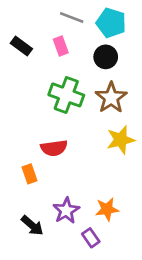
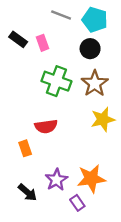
pink rectangle: (61, 46) -> (43, 43), moved
orange star: (107, 209) -> (91, 179), size x1.4

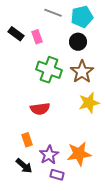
cyan pentagon: (95, 20) -> (82, 17), turned -30
orange rectangle: (25, 148) -> (27, 140), moved
purple rectangle: (77, 203) -> (57, 175), moved, turned -40

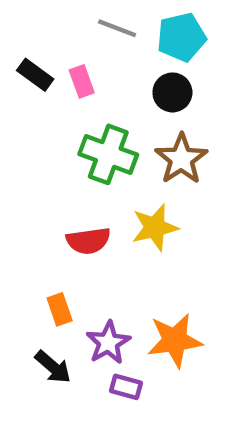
yellow star: (89, 103) -> (155, 228), moved

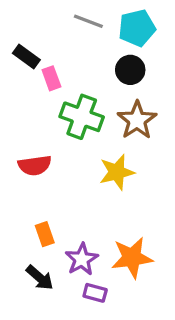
pink rectangle: (82, 81) -> (51, 78), moved
red semicircle: (88, 241) -> (35, 165), moved

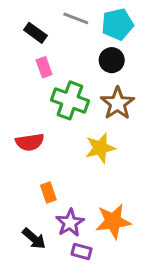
black rectangle: (26, 56) -> (35, 33), moved
orange rectangle: (45, 234) -> (48, 192), moved

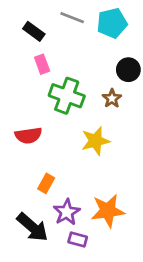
black circle: (112, 60) -> (128, 70), moved
brown star: (117, 103) -> (112, 98), size x0.6
orange rectangle: (48, 192) -> (46, 183), turned 48
black arrow: (34, 239) -> (32, 227), size x1.4

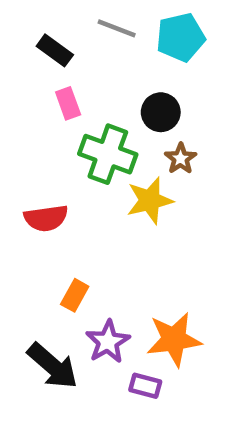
black circle: (128, 70) -> (161, 112), moved
yellow star: (95, 141) -> (150, 200), moved
purple rectangle: (78, 240) -> (145, 386), moved

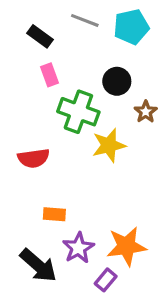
brown star: (181, 159) -> (146, 112), moved
orange rectangle: (75, 295) -> (54, 214), turned 65
purple rectangle: (145, 386) -> (106, 280), turned -65

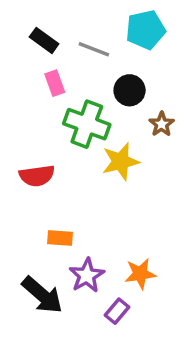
gray line: (85, 20) -> (94, 49), moved
orange star: (126, 246) -> (140, 274), size x0.7

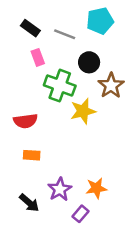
brown star: (162, 124) -> (111, 86), size x1.5
orange rectangle: (60, 238) -> (32, 155), moved
black arrow: (42, 295) -> (29, 203), size x0.7

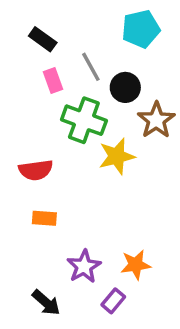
gray line: (65, 34) -> (91, 67), moved, turned 40
black arrow: (29, 203) -> (46, 303), moved

